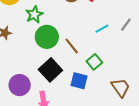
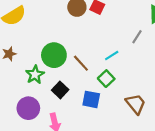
green star: (34, 14) -> (35, 75), moved
cyan line: (102, 29) -> (112, 56), moved
black square: (50, 70) -> (60, 90), size x0.7

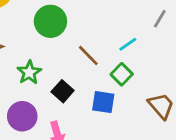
green circle: (54, 55) -> (50, 21), moved

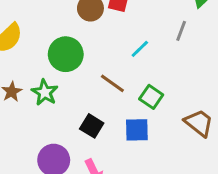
cyan line: (128, 44) -> (140, 49), moved
green star: (29, 72) -> (45, 92), moved

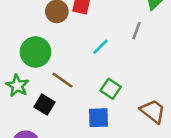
brown line: (112, 83) -> (63, 80), moved
black square: (92, 126) -> (44, 105), moved

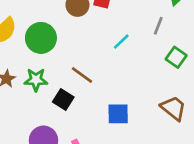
green circle: (36, 52) -> (41, 38), moved
green star: (17, 86) -> (36, 80), turned -30
green square: (111, 89) -> (176, 57), moved

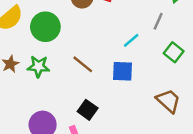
cyan line: (121, 42) -> (131, 40), moved
black square: (63, 100) -> (88, 110), moved
blue square: (118, 114) -> (122, 71), moved

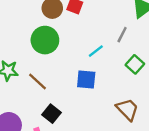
green circle: (45, 27) -> (45, 40), moved
brown line: (83, 64) -> (38, 81), moved

